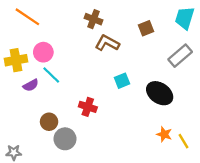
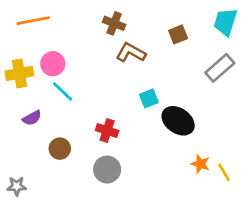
orange line: (27, 17) -> (33, 21), turned -45
purple semicircle: (31, 85) -> (32, 118), moved
black ellipse: (160, 93) -> (178, 121), moved
gray circle: (65, 139) -> (107, 169), moved

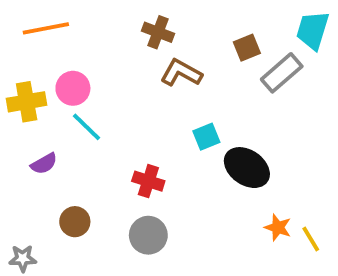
gray rectangle: (220, 68) -> (282, 73), moved
brown circle: (60, 149) -> (75, 222), moved

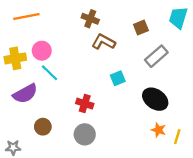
gray rectangle: (282, 73) -> (156, 56), moved
purple semicircle: (44, 164) -> (25, 94), size x1.6
black ellipse: (247, 168) -> (155, 99), moved
yellow line: (311, 239) -> (177, 137), turned 48

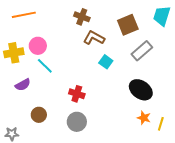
brown square: (141, 28) -> (128, 25), size x1.5
cyan square: (118, 78) -> (106, 62), moved, turned -32
purple semicircle: (25, 94) -> (23, 85), size x0.7

